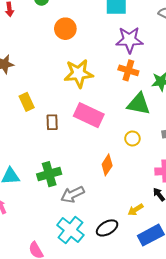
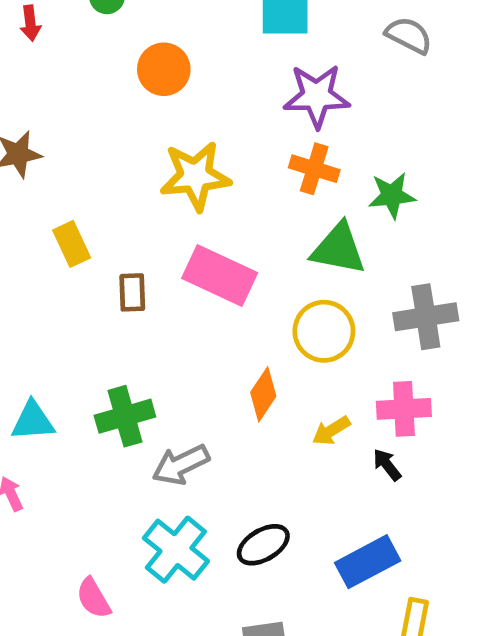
yellow circle: (132, 138) -> (324, 331), size x1.6
yellow arrow: (136, 210) -> (331, 431), moved

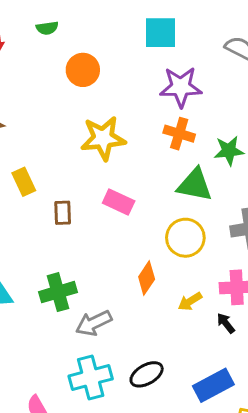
pink rectangle: (220, 275) -> (119, 202), size x0.7
cyan cross: (176, 550) -> (91, 377), turned 36

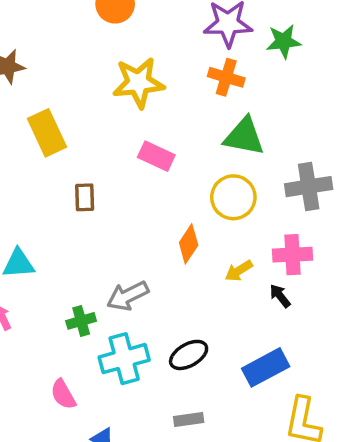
green star: (229, 151) -> (284, 41), moved
yellow rectangle: (24, 182) -> (47, 133), size x1.4
brown rectangle: (63, 213) -> (85, 197), moved
green cross: (58, 292) -> (81, 321), moved, size x0.7

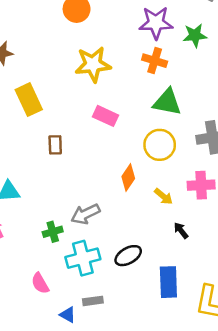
yellow arrow: (239, 271) -> (163, 196), turned -108
black arrow: (280, 296) -> (181, 230), moved
blue rectangle: (266, 367) -> (168, 282), moved, turned -64
gray rectangle: (189, 419) -> (93, 301), moved

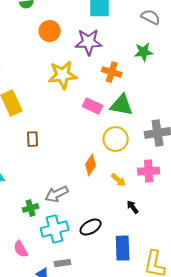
purple star: (156, 23) -> (89, 42), moved
pink rectangle: (106, 116) -> (93, 106), moved

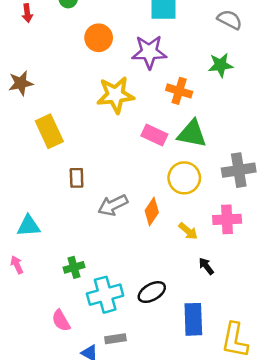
gray arrow: (57, 194) -> (113, 205), moved

